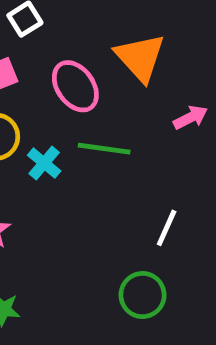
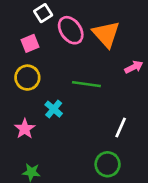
pink ellipse: (75, 86) -> (71, 30), moved
cyan cross: (44, 163) -> (54, 109), moved

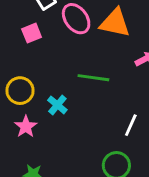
orange triangle: (106, 34) -> (115, 23), turned -36
yellow circle: (27, 78) -> (20, 91), moved

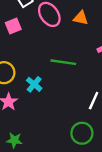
orange triangle: (115, 23) -> (81, 18), size x0.6

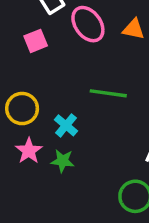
green star: (14, 140) -> (63, 161), moved

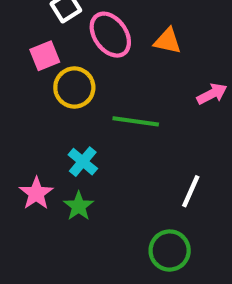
yellow circle: (22, 109) -> (74, 88), moved
green star: (63, 161) -> (79, 206), turned 30

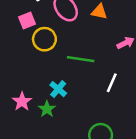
cyan cross: (83, 162) -> (58, 89), moved
white line: (191, 191) -> (112, 83), moved

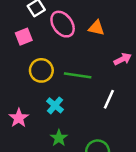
yellow circle: (44, 39) -> (41, 70), moved
green star: (47, 109) -> (59, 138), moved

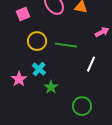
cyan cross: (55, 105) -> (39, 69), moved
green star: (59, 138) -> (51, 87), moved

